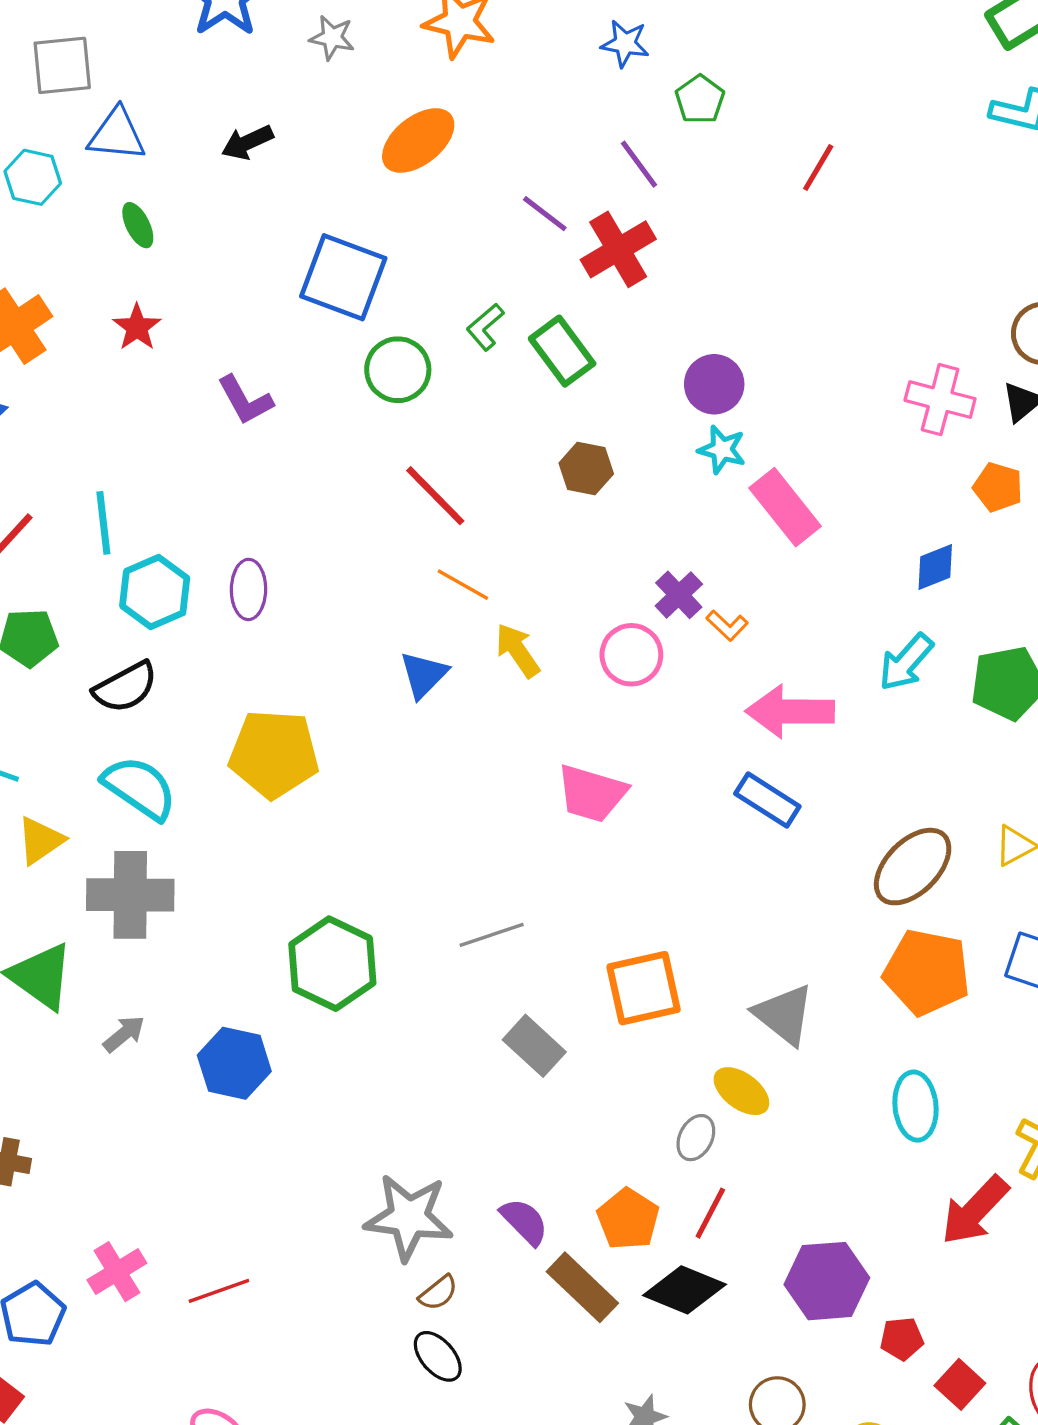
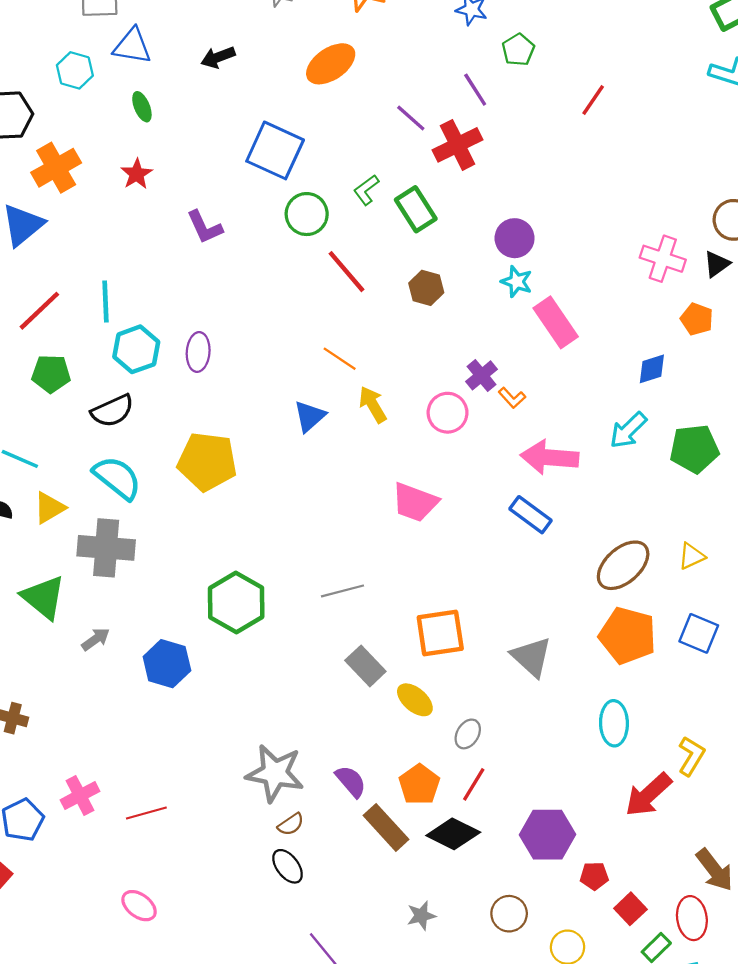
red line: (435, 496) -> (347, 272), moved
yellow ellipse: (741, 1091) -> (415, 700), moved

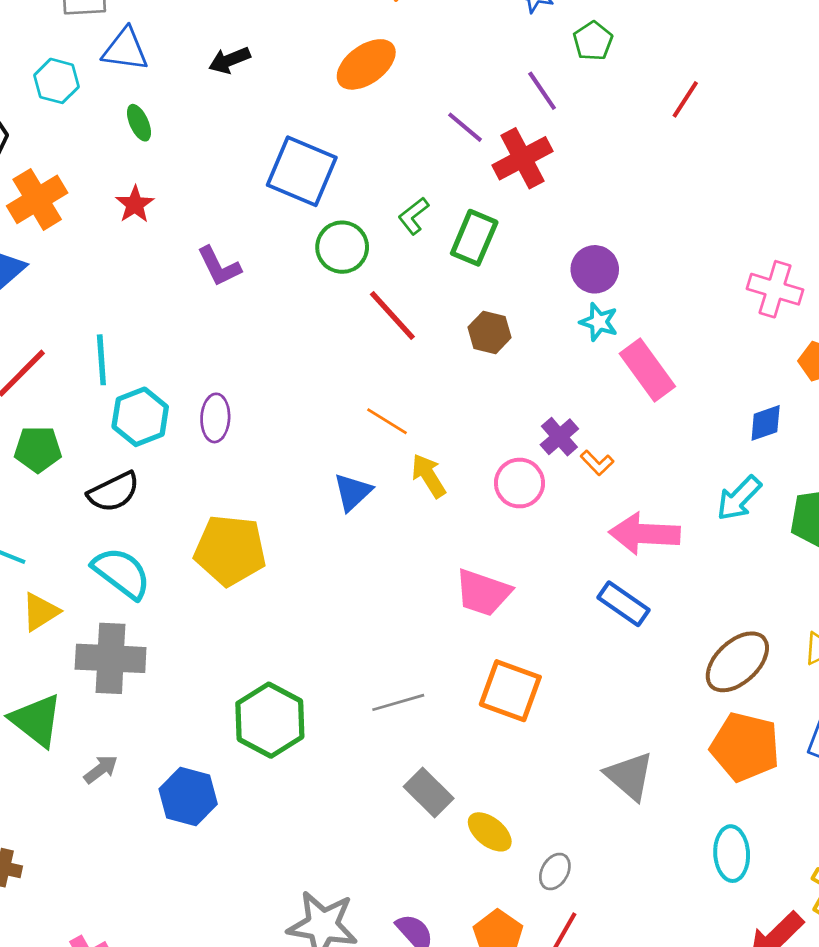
green rectangle: (416, 209) -> (474, 238), turned 57
orange square: (440, 633) -> (510, 691), moved, turned 30

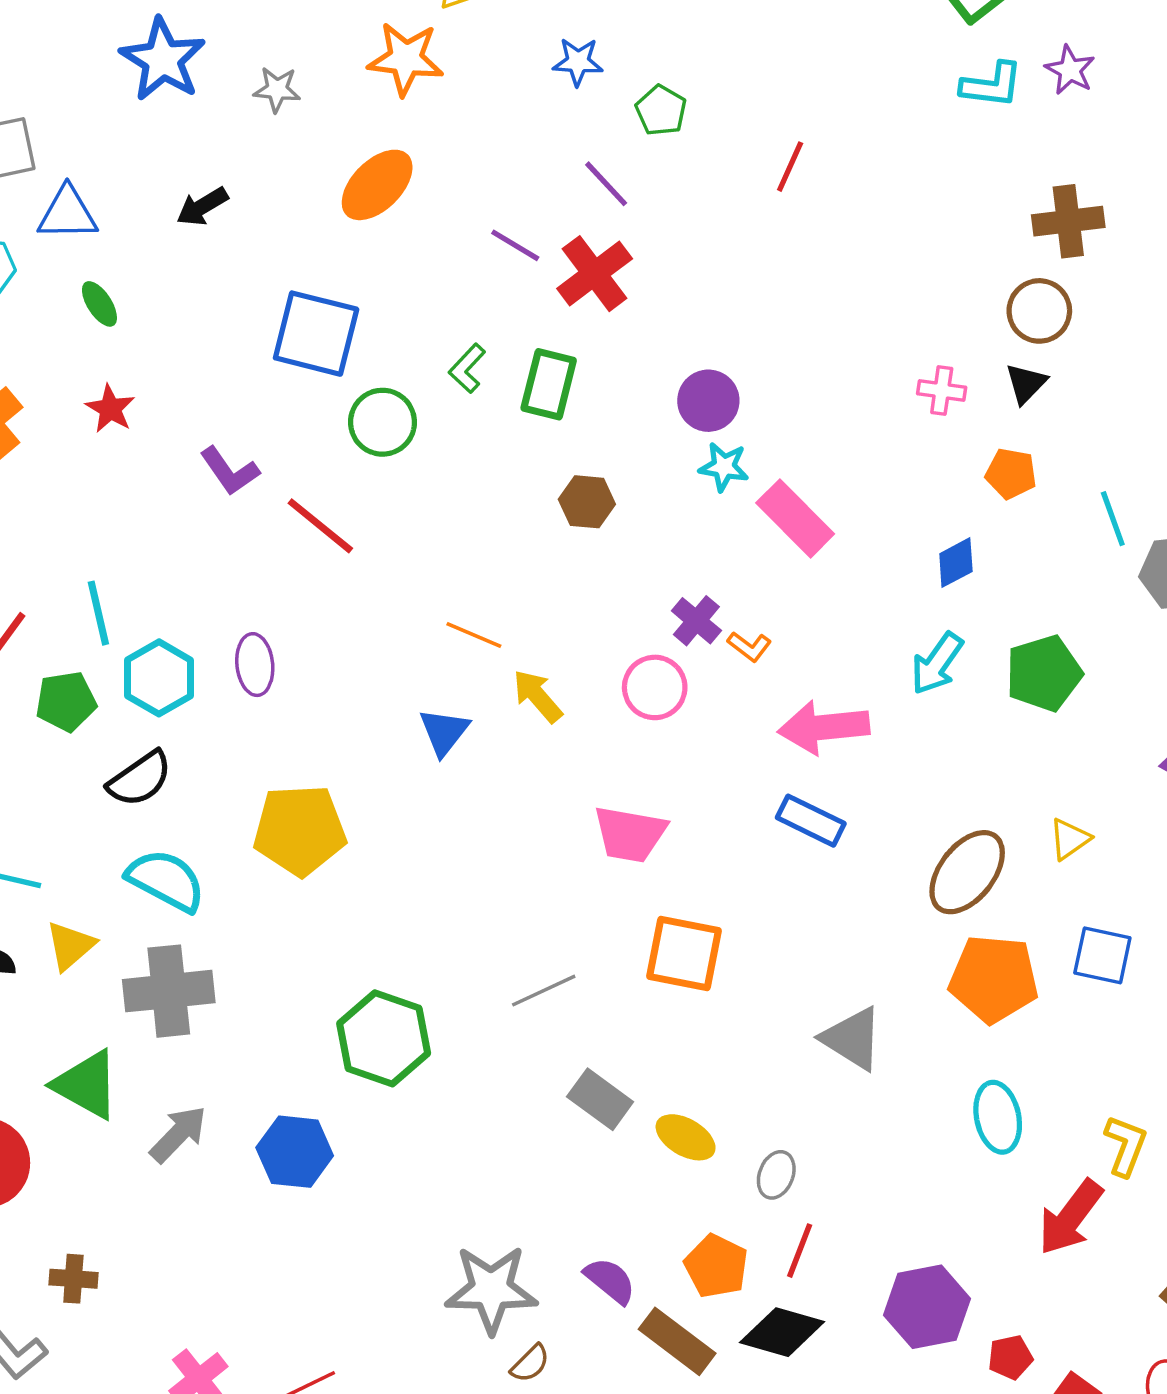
pink cross: (775, 289) -> (942, 390), size x0.7
red line: (392, 315) -> (320, 526), moved
green pentagon: (38, 449) -> (66, 701), moved
gray arrow: (101, 769) -> (178, 1134), size x1.4

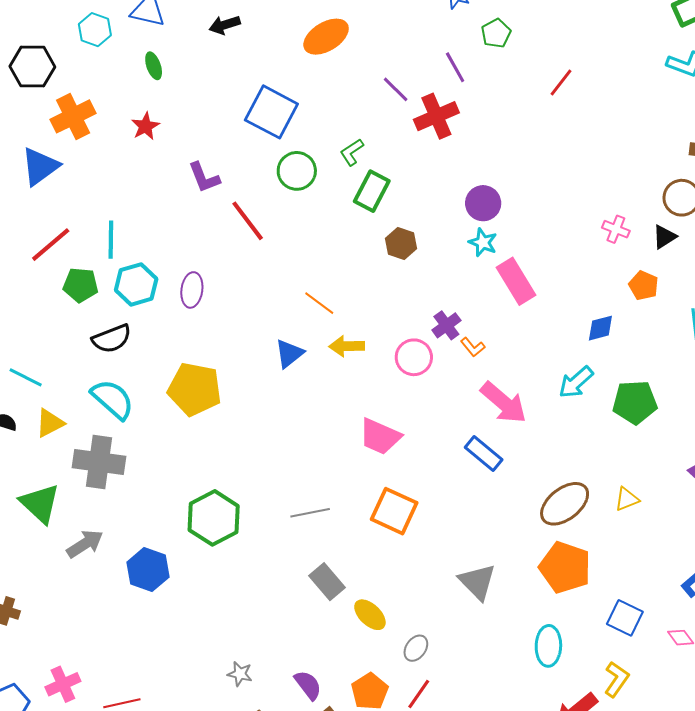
green rectangle: (549, 384) -> (372, 191), moved
yellow arrow: (538, 696) -> (347, 346), turned -64
pink arrow: (824, 727) -> (504, 403), turned -147
blue square: (1102, 955) -> (625, 618), moved
gray star: (491, 1289) -> (240, 674), size x0.5

